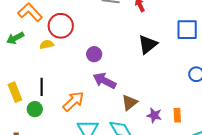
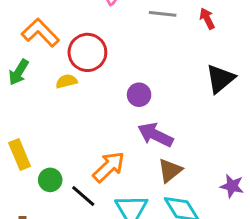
green arrow: (15, 38) -> (19, 72), turned -30
black line: (42, 87) -> (83, 196), moved, turned -48
brown triangle: (130, 103) -> (170, 170), moved

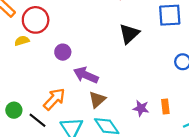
purple circle: (139, 95) -> (63, 52), moved

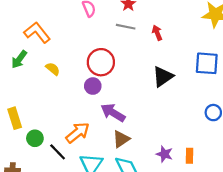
red circle: (36, 20) -> (101, 62), moved
yellow semicircle: (22, 41) -> (53, 69), turned 48

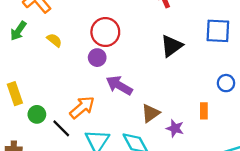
brown triangle: (121, 139) -> (151, 113), moved
orange rectangle: (189, 156) -> (204, 111), moved

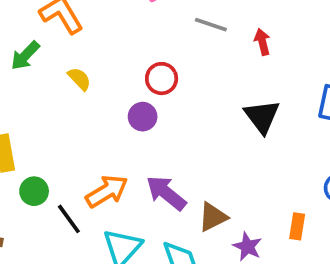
red circle: (105, 32) -> (162, 79), size x0.7
black triangle: (171, 46) -> (262, 116), turned -40
purple arrow: (119, 85) -> (166, 193), moved

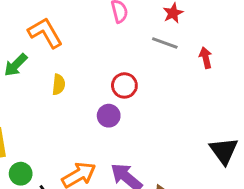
yellow semicircle: (79, 79) -> (59, 84), turned 48
black triangle: (262, 116) -> (224, 151), moved

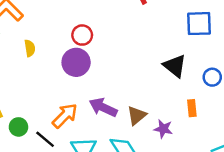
purple circle: (109, 116) -> (76, 62), size x1.5

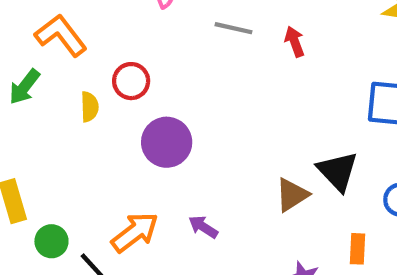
red circle: (82, 35) -> (131, 81), moved
purple arrow: (103, 107) -> (203, 227), size x0.6
brown triangle: (137, 115) -> (292, 195), moved

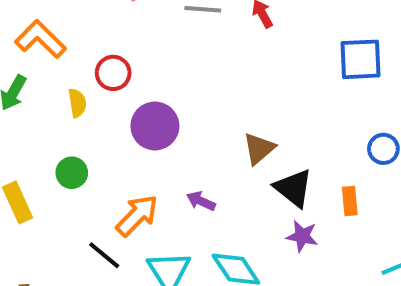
black triangle: (338, 171) -> (293, 188), moved
brown triangle: (292, 195) -> (259, 149), moved
green circle: (51, 241) -> (72, 173), moved

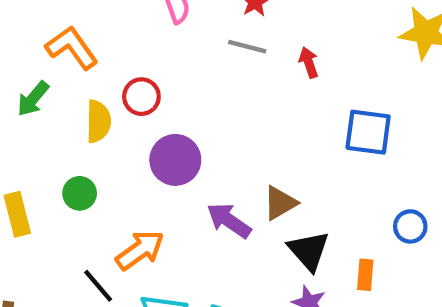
blue square: (361, 59) -> (368, 132), moved
yellow semicircle: (77, 103) -> (98, 121), size x1.4
purple arrow: (201, 201) -> (229, 221), moved, size x1.5

